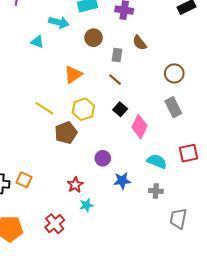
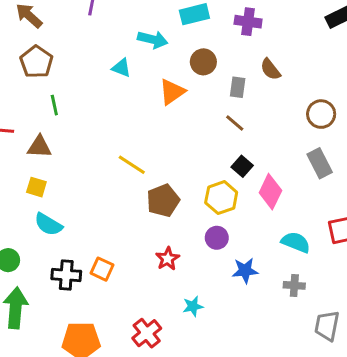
orange triangle: (73, 74) -> (172, 92), moved
yellow hexagon: (83, 109) -> (221, 198), moved
red star: (75, 185) -> (168, 259), moved

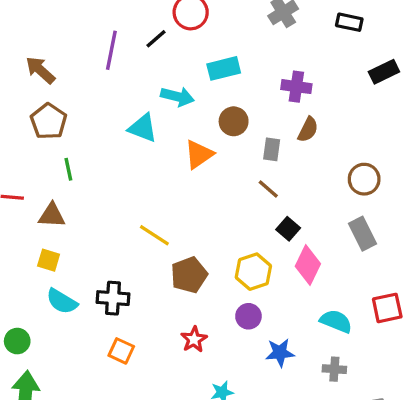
purple cross: (248, 22) -> (296, 87), moved
cyan triangle: (121, 68) -> (143, 128), size x1.4
brown semicircle: (270, 69) -> (308, 130), turned -115
black square: (242, 166) -> (288, 229), moved
black cross: (66, 275) -> (113, 298), moved

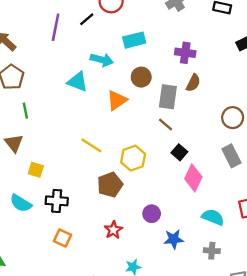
gray rectangle: (272, 149) -> (168, 97), size x1.5
brown triangle: (52, 215) -> (14, 143), turned 48
yellow line: (154, 235) -> (91, 145), moved
yellow square: (49, 260) -> (36, 170), moved
yellow hexagon: (253, 272) -> (133, 158), moved

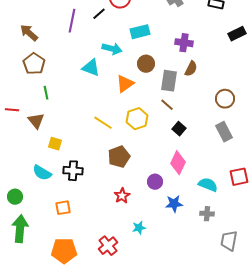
yellow hexagon: (133, 158) -> (137, 119), moved
pink diamond: (193, 178) -> (178, 163), moved
orange square: (62, 238) -> (63, 208), moved, turned -35

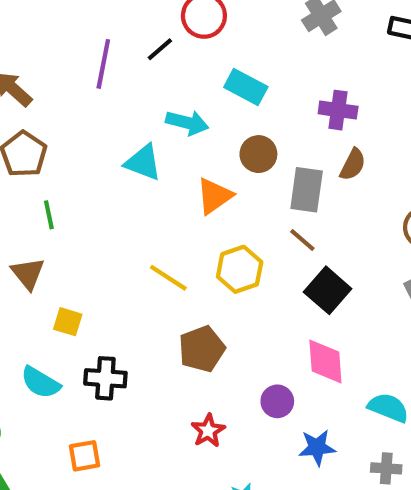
cyan rectangle: (140, 32) -> (246, 87), turned 42
black square: (179, 129) -> (328, 290), size x1.5
pink diamond: (178, 163) -> (325, 362), turned -30

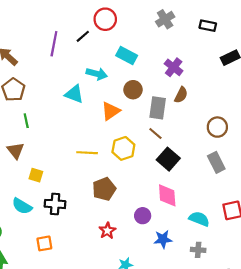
purple cross: (338, 110) -> (174, 67), turned 30
yellow line: (168, 278) -> (87, 153), turned -30

